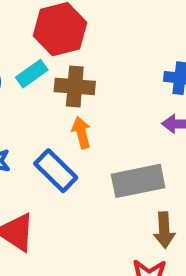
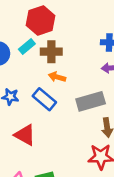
orange arrow: (81, 133) -> (57, 77), turned -56

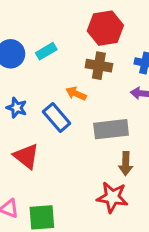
red hexagon: (41, 21) -> (105, 28), moved
brown cross: (51, 52) -> (99, 66), moved

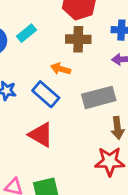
red triangle: (26, 156) -> (41, 135), moved

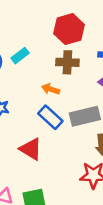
blue rectangle: (46, 94) -> (50, 117), moved

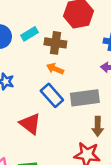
brown cross: (67, 62) -> (55, 43), moved

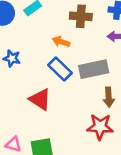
brown cross: (55, 43) -> (81, 16), moved

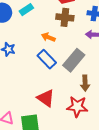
gray rectangle: (94, 69) -> (74, 60), turned -40
red triangle: (40, 99) -> (46, 98), moved

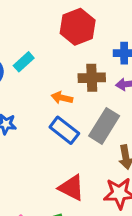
brown cross: (65, 17) -> (92, 78), moved

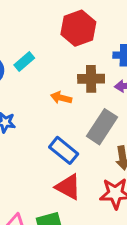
blue rectangle: (64, 130) -> (64, 150), moved

